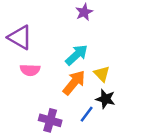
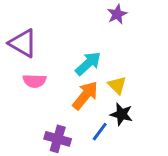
purple star: (84, 12) -> (117, 14), moved

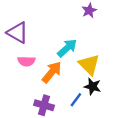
yellow triangle: (117, 85) -> (89, 65), size x1.5
orange arrow: (85, 95) -> (52, 72), moved

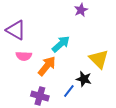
yellow triangle: (89, 65) -> (99, 59), moved

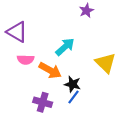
orange arrow: (47, 66) -> (50, 70), turned 80
black star: (84, 79) -> (72, 84), moved

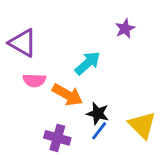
purple star: (86, 11) -> (125, 29), moved
yellow triangle: (106, 63) -> (142, 125), moved

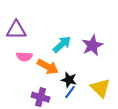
purple star: (125, 29) -> (92, 45), moved, size x1.5
purple triangle: (23, 43) -> (16, 30), turned -30

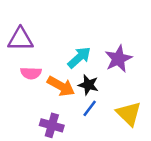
black star: (69, 80) -> (88, 85), moved
blue line: (70, 92) -> (90, 108), moved

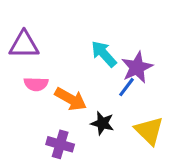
cyan arrow: (79, 57) -> (104, 54), moved, turned -90
black star: (88, 85) -> (102, 123), moved
blue line: (90, 108) -> (126, 87), moved

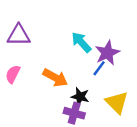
pink semicircle: (36, 84) -> (13, 74), moved, turned 114
purple cross: (60, 144) -> (74, 113), moved

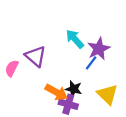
purple triangle: (19, 35) -> (36, 56), moved, turned 40
orange arrow: (55, 78) -> (56, 92), moved

